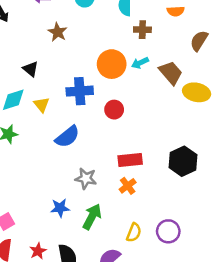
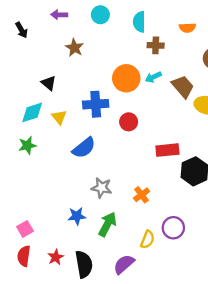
red rectangle: (130, 160) -> (167, 150), moved
purple circle: (168, 231) -> (173, 228), moved

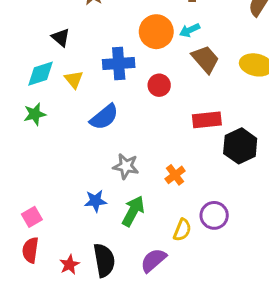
brown trapezoid: (183, 87) -> (205, 59), moved
red star: (56, 257) -> (69, 265), moved

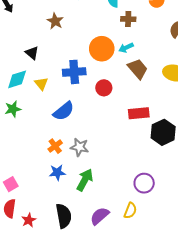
orange cross: (175, 175) -> (55, 146), moved
yellow semicircle: (182, 230) -> (130, 211), moved
red star: (69, 265) -> (29, 220), moved

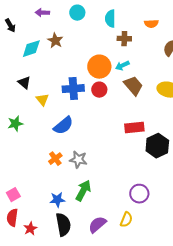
black triangle: (32, 53) -> (24, 83), moved
cyan diamond: (17, 79) -> (31, 49), moved
red circle: (104, 88) -> (99, 90), moved
blue star: (57, 173) -> (57, 200), moved

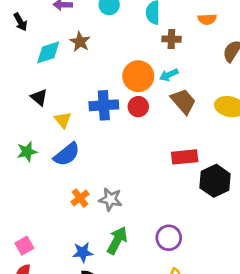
blue semicircle: (63, 126) -> (67, 154), moved
purple circle: (139, 194) -> (169, 238), moved

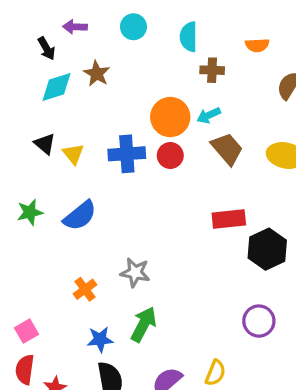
black arrow: (20, 22) -> (47, 48), moved
yellow triangle: (63, 120) -> (73, 154), moved
orange cross: (80, 198) -> (85, 289), moved
purple circle: (169, 238) -> (259, 321), moved

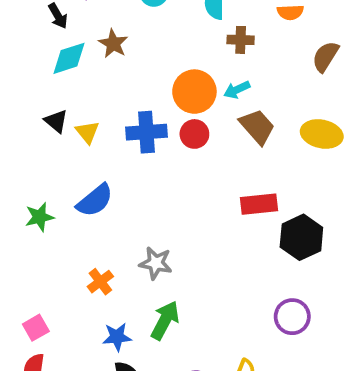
green star: (30, 212) -> (39, 217), moved

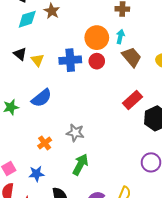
cyan arrow: (237, 90) -> (120, 37), turned 128
red rectangle: (259, 204) -> (133, 100), turned -36
blue star: (117, 337) -> (36, 174), moved

